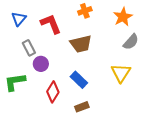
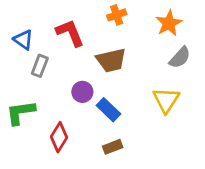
blue triangle: (19, 19) -> (23, 40), moved, turned -35
gray rectangle: (29, 48) -> (40, 66), turned 49
purple circle: (41, 64) -> (82, 92), moved
red diamond: (53, 92) -> (59, 137), moved

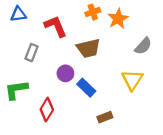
orange star: (169, 23) -> (118, 19), moved
blue triangle: (23, 40) -> (18, 14), moved, turned -42
brown rectangle: (113, 147) -> (105, 117), moved

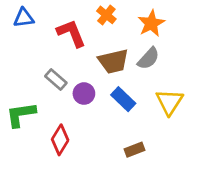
orange cross: (93, 12) -> (106, 15), moved, turned -32
gray semicircle: (143, 46) -> (148, 58), moved
gray rectangle: (31, 53) -> (56, 79), moved, turned -70
blue rectangle: (86, 88) -> (123, 99), moved

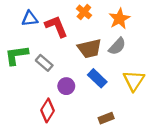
blue triangle: (24, 18) -> (30, 19), moved
purple circle: (84, 94) -> (66, 86), moved
green L-shape: (21, 115) -> (17, 55), moved

